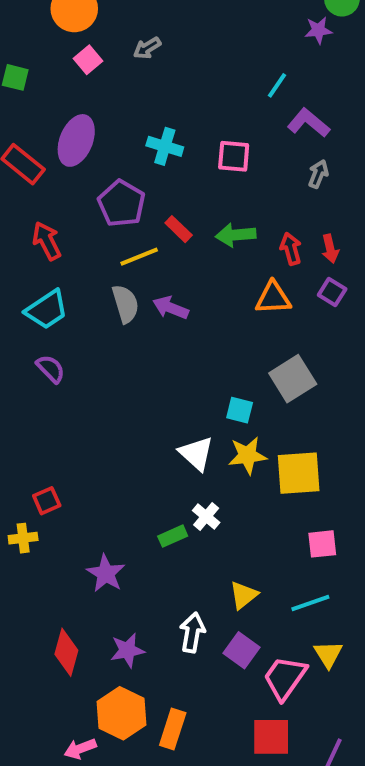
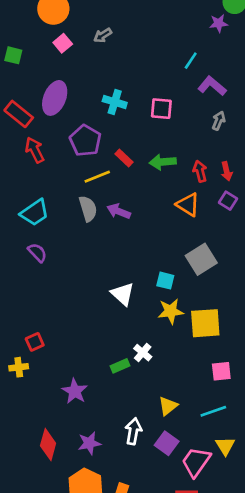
red arrow: (47, 241) -> (35, 150), moved
orange triangle: (273, 298) -> (188, 205), turned 35
white triangle: (196, 453) -> (123, 294), moved

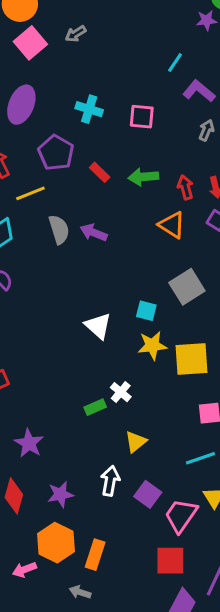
pink square: (63, 43) -> (30, 43), size x1.5
yellow line: (97, 177) -> (30, 193), moved
purple star: (75, 391) -> (29, 443), moved
yellow triangle: (168, 406) -> (136, 442), moved

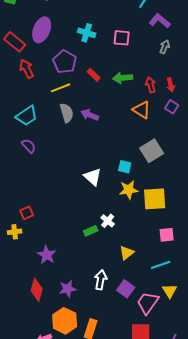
yellow line: (30, 193) -> (61, 88), moved
yellow triangle: (136, 442) -> (127, 253), moved

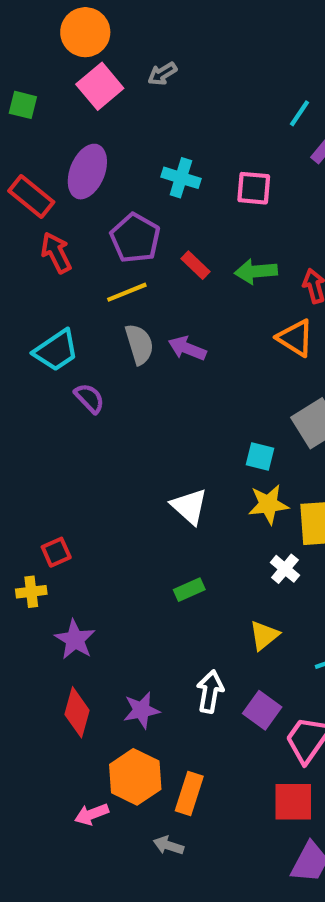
purple semicircle: (29, 146) -> (89, 398), moved
white triangle: (93, 177) -> (189, 506), moved
white cross: (108, 221) -> (285, 569), moved
purple star: (47, 255) -> (75, 640), moved

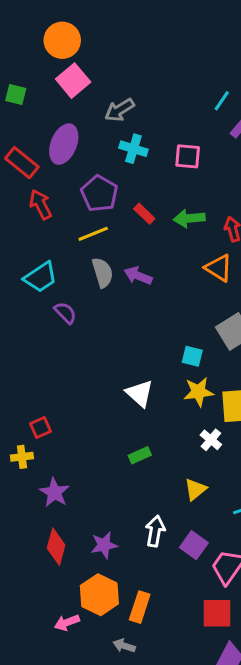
gray arrow: (162, 74) -> (120, 110), moved, size x1.4

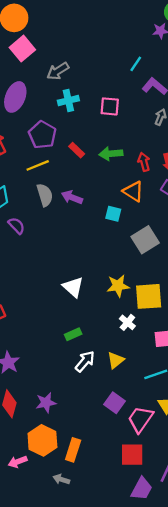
cyan cross: (133, 149) -> (68, 101), turned -30
cyan square: (192, 356) -> (113, 214), moved
white arrow: (155, 531) -> (85, 361), moved, turned 30

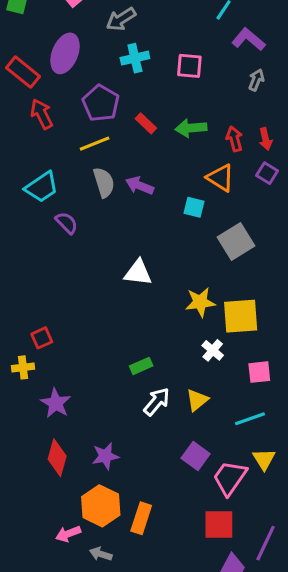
white triangle: (73, 287) -> (138, 273), moved, turned -35
gray arrow: (61, 479) -> (101, 554), moved

